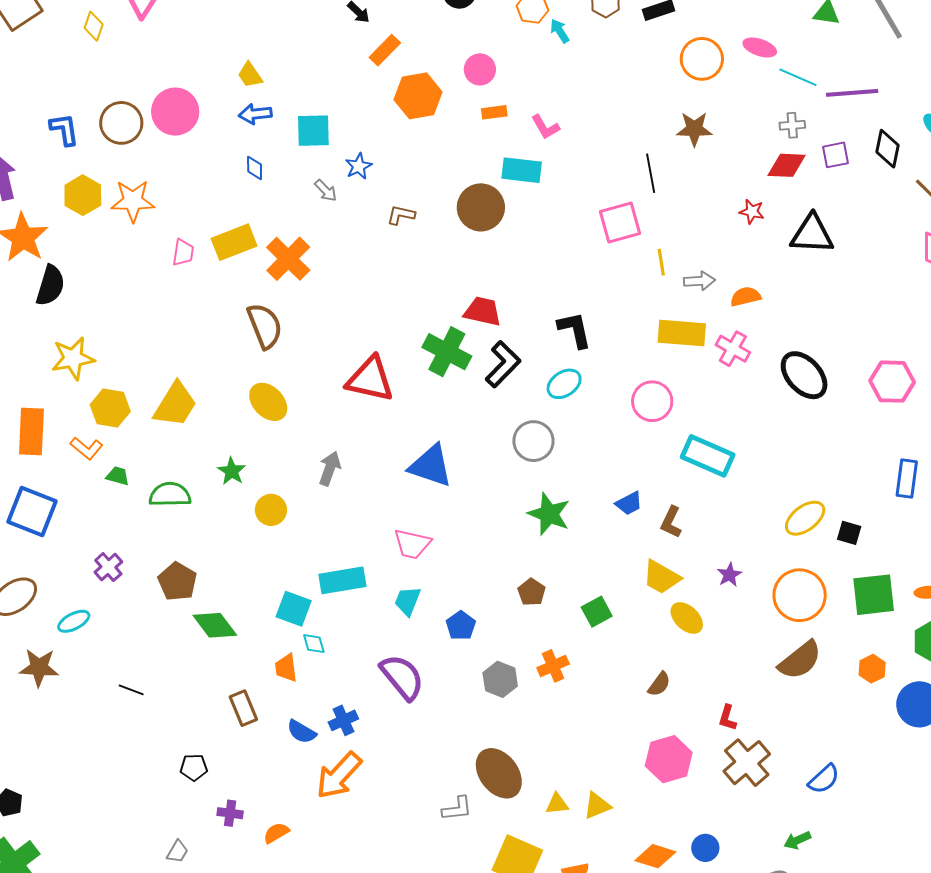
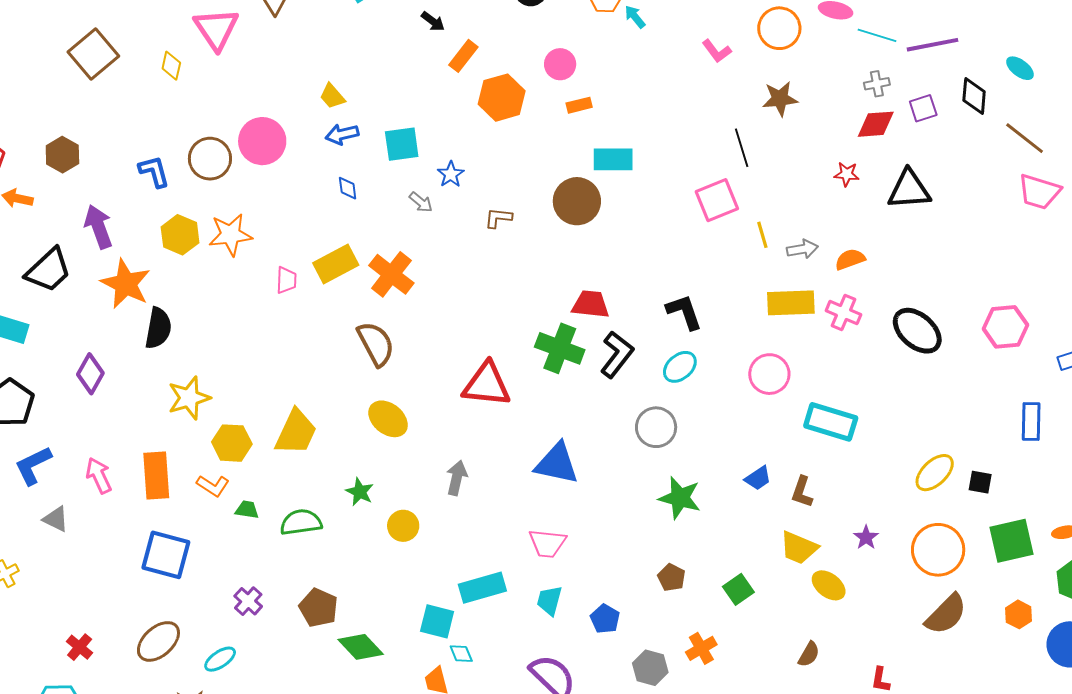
pink L-shape: (545, 127) -> (717, 51), moved

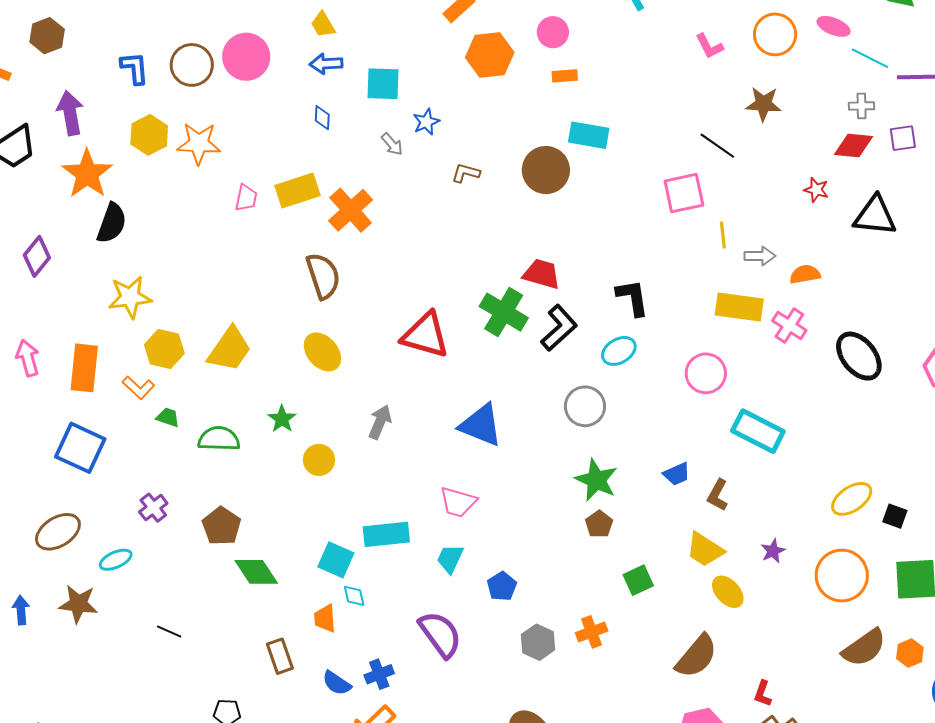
black line: (742, 148) -> (717, 146), turned -48
brown pentagon: (671, 577) -> (599, 524), moved
brown semicircle: (946, 614) -> (864, 648), moved
brown semicircle: (809, 654) -> (696, 656), size x1.8

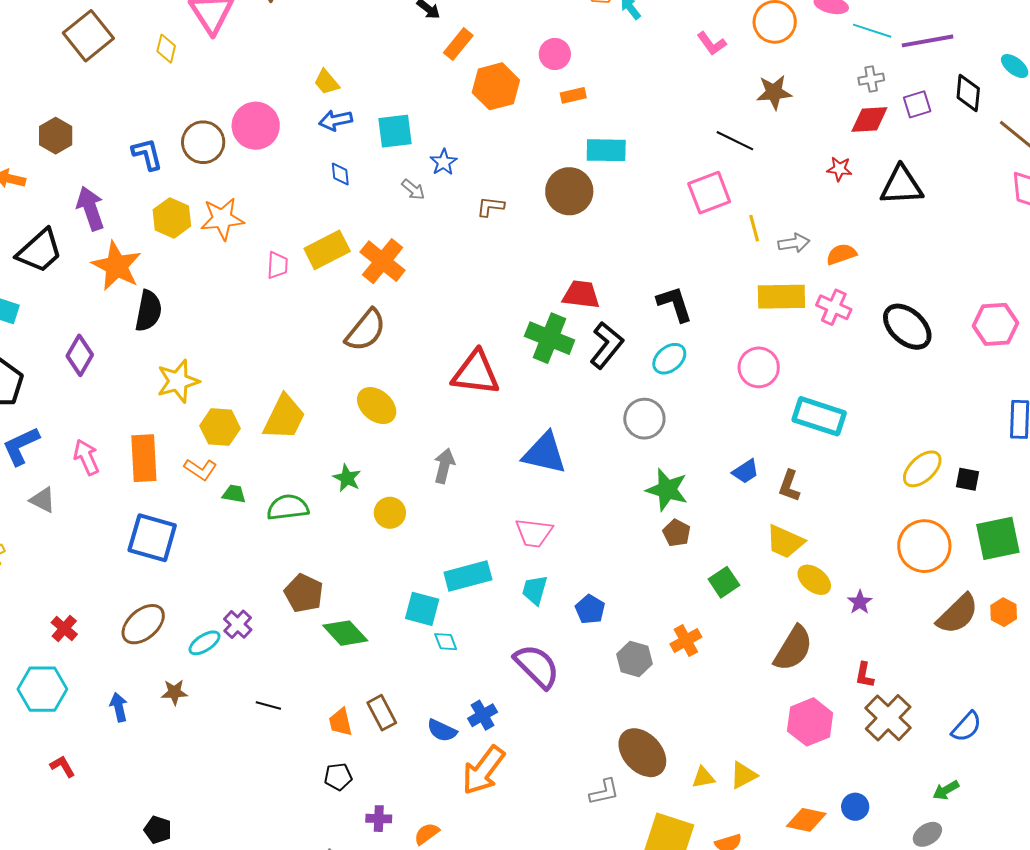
brown semicircle: (323, 276) -> (366, 330), turned 66
purple cross: (153, 508) -> (238, 624), moved
purple star: (773, 551) -> (860, 602), moved
brown star: (78, 604) -> (174, 692), size x0.7
orange trapezoid: (325, 618) -> (340, 722), moved

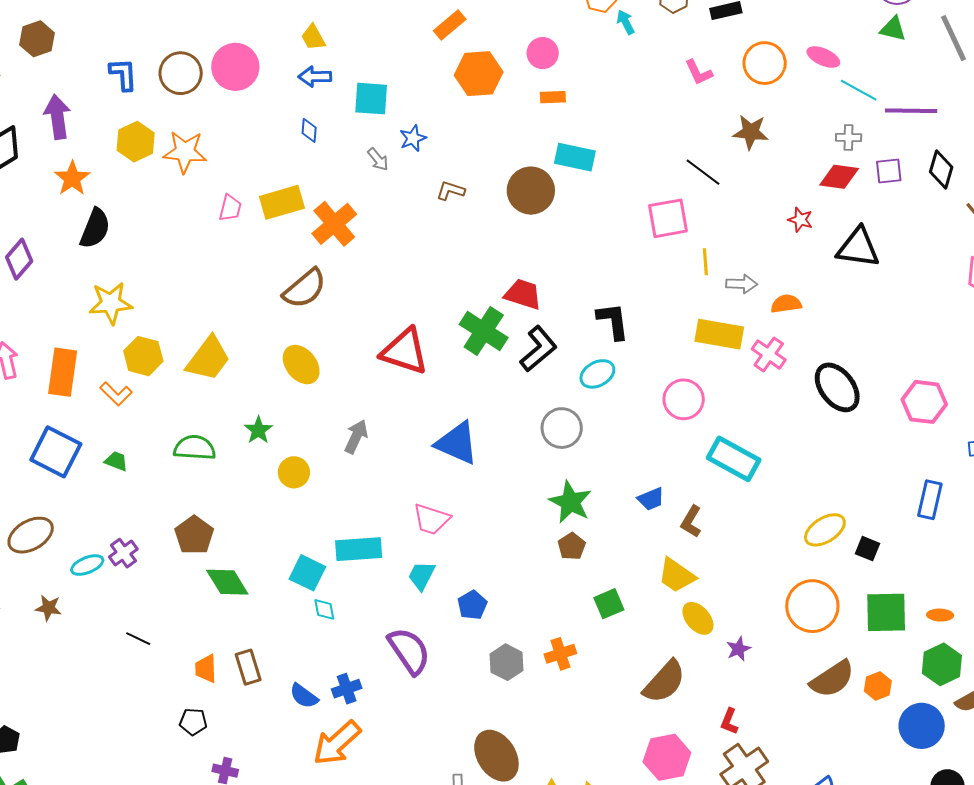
orange star: (117, 266) -> (72, 178), size x0.7
green trapezoid: (234, 494) -> (116, 461), moved

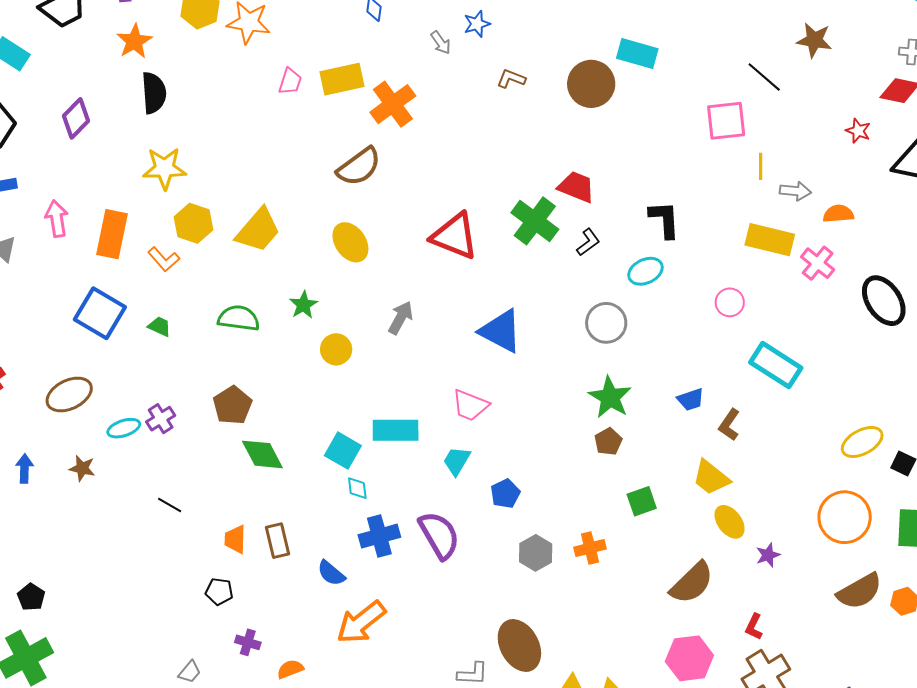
black semicircle: (95, 228) -> (154, 93), turned -30
black L-shape: (538, 349) -> (588, 242), size x0.6
pink circle: (684, 399) -> (730, 302), size x0.7
blue cross: (347, 689) -> (379, 536), moved, size x1.4

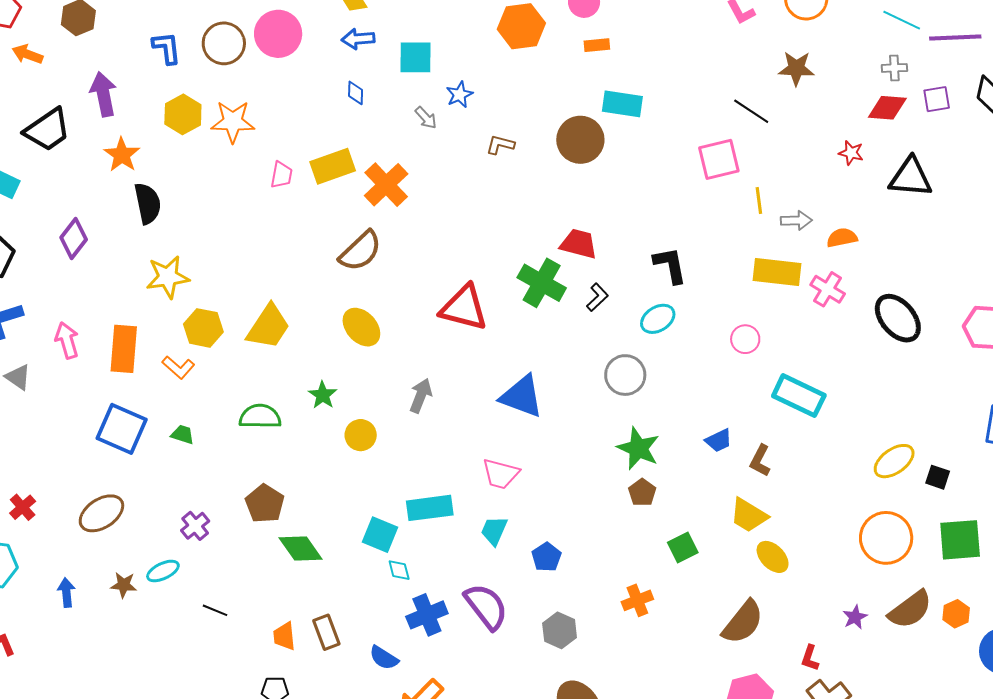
cyan ellipse: (124, 428) -> (163, 571), moved
gray hexagon: (536, 553) -> (560, 630), moved
purple star: (768, 555) -> (855, 617), moved

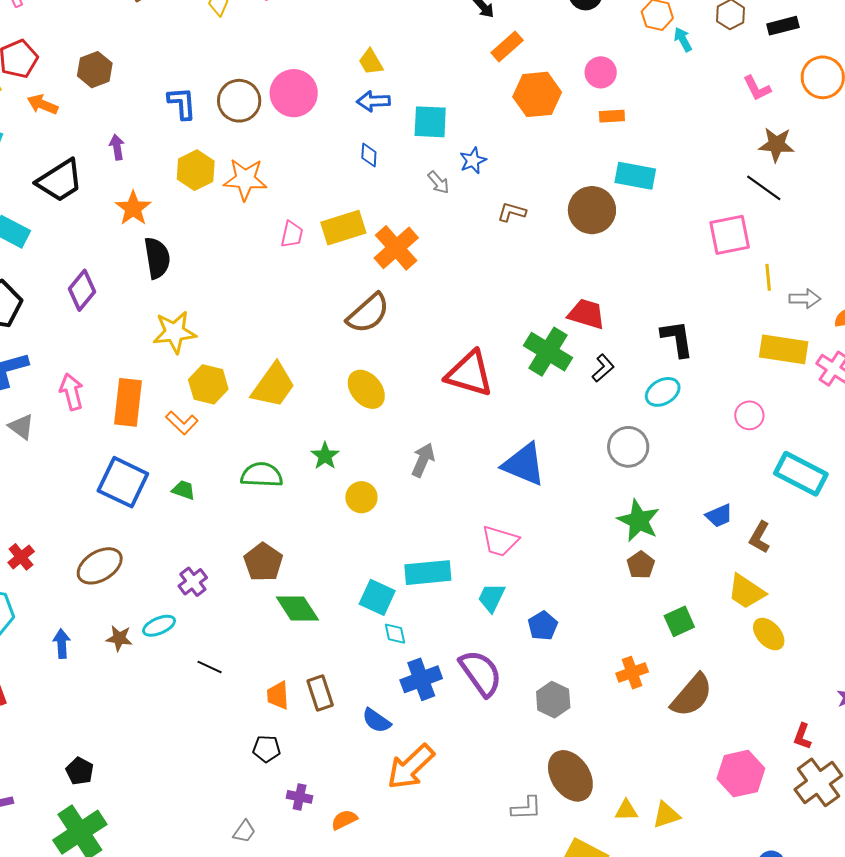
brown star: (796, 68) -> (776, 145), moved
purple arrow: (103, 94) -> (117, 147), size x0.6
brown semicircle: (743, 622) -> (692, 695), moved

